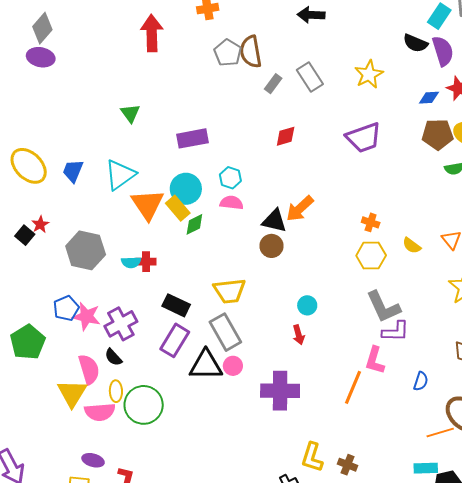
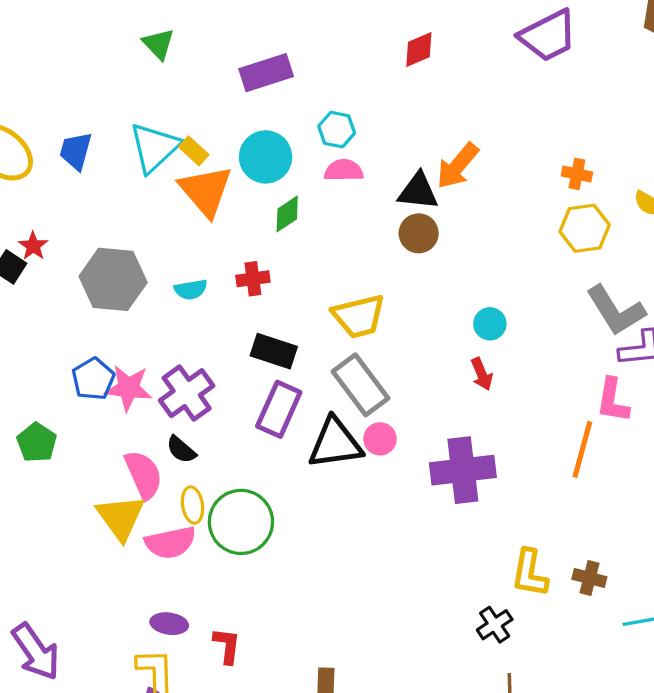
yellow rectangle: (178, 208) -> (194, 151), moved, size x0.7
red cross: (146, 262) -> (253, 279), moved
green pentagon: (28, 342) -> (37, 443), size x0.7

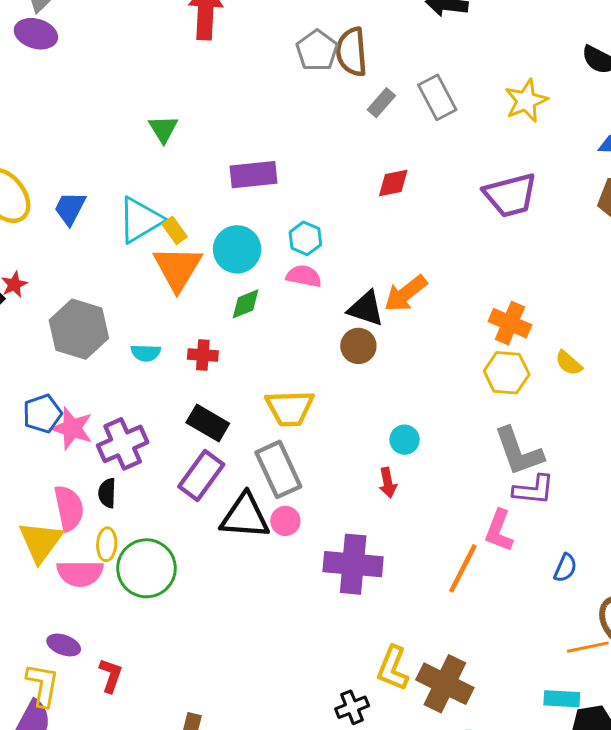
orange cross: (577, 174) -> (510, 323), size x1.5
black semicircle: (181, 450) -> (107, 493), turned 40
brown cross: (589, 578) -> (445, 684), size x1.8

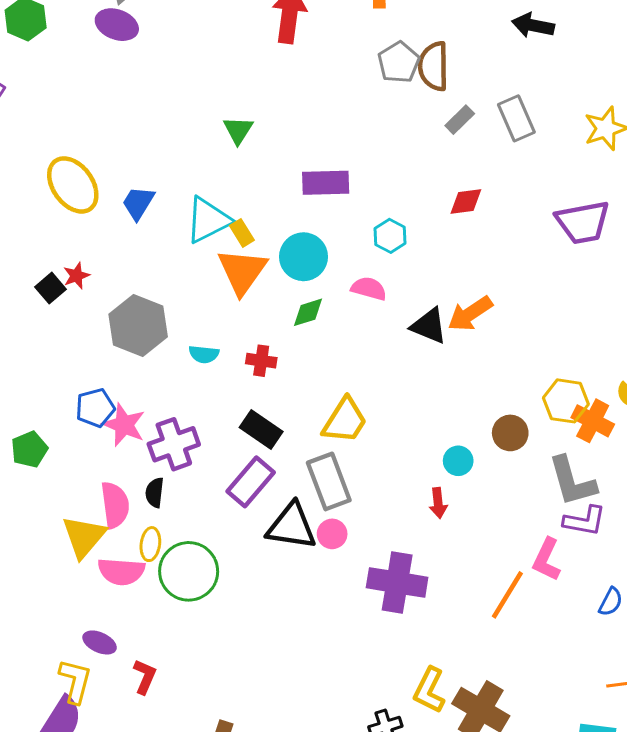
cyan hexagon: (305, 238) -> (390, 236), moved
orange cross: (510, 323) -> (593, 421), moved
brown circle: (358, 346) -> (510, 433), moved
yellow trapezoid: (290, 408) -> (345, 421), turned -60

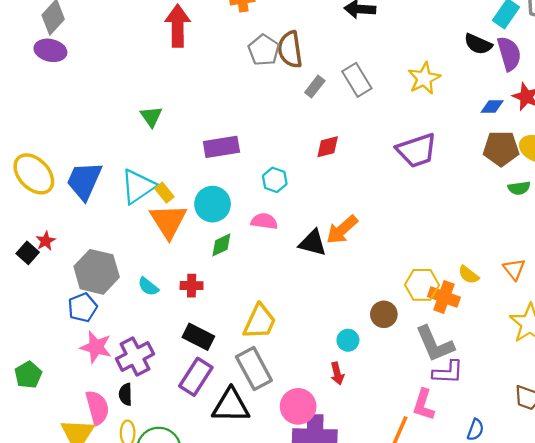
blue trapezoid: (138, 203) -> (84, 181), size x1.5
cyan semicircle: (204, 354) -> (148, 287), turned 40
blue pentagon: (95, 408) -> (83, 307), moved
pink circle: (332, 534) -> (298, 406), moved, size x1.6

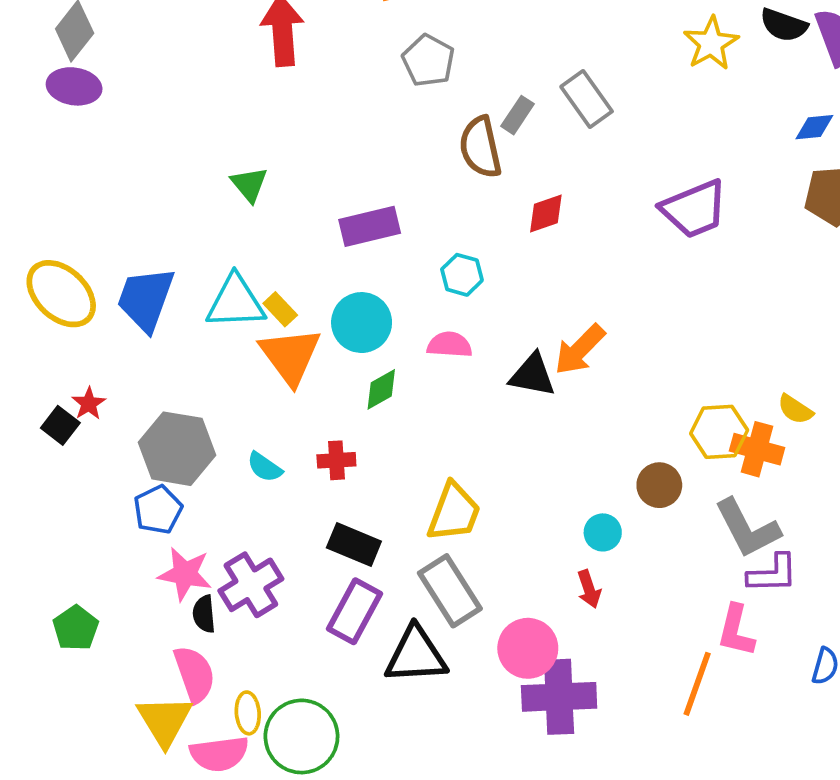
brown semicircle: (290, 49) -> (480, 147), moved
yellow star: (424, 78) -> (711, 43), moved
cyan triangle: (138, 186) -> (236, 302), turned 36
black semicircle: (126, 394) -> (204, 614), moved

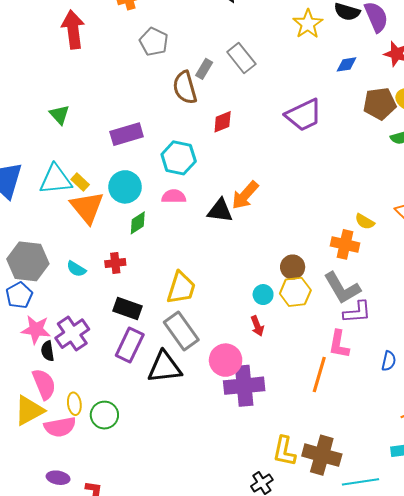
blue diamond: (814, 127) -> (346, 64), moved
cyan hexagon: (462, 275) -> (179, 158), size x1.5
yellow hexagon: (719, 432) -> (295, 292), moved
yellow triangle: (165, 721) -> (29, 411), turned 36
green circle: (301, 736) -> (104, 415), size x0.7

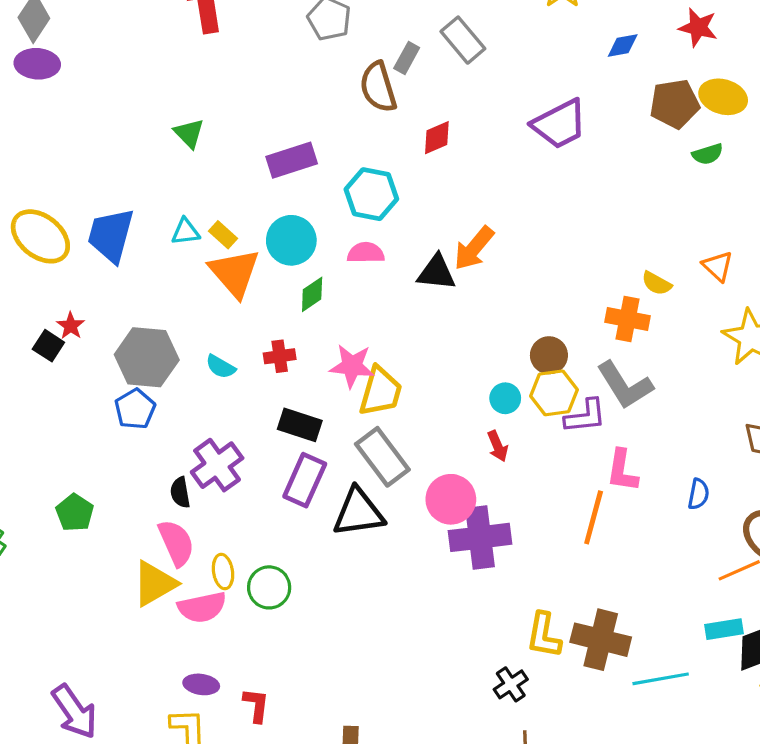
cyan triangle: (56, 179) -> (186, 232), size x0.6
purple L-shape: (357, 312) -> (585, 416), moved
pink star: (36, 330) -> (352, 366), moved

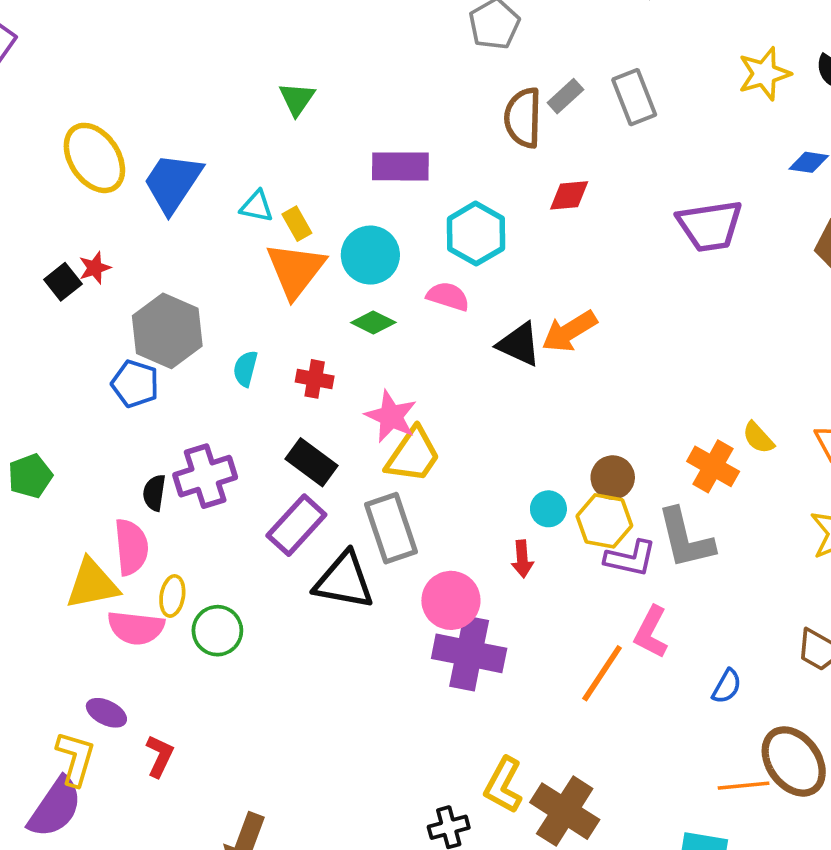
green diamond: (312, 294) -> (373, 323), turned 42
cyan semicircle: (221, 367) -> (245, 369), turned 56
blue pentagon: (135, 409) -> (135, 384), turned 30

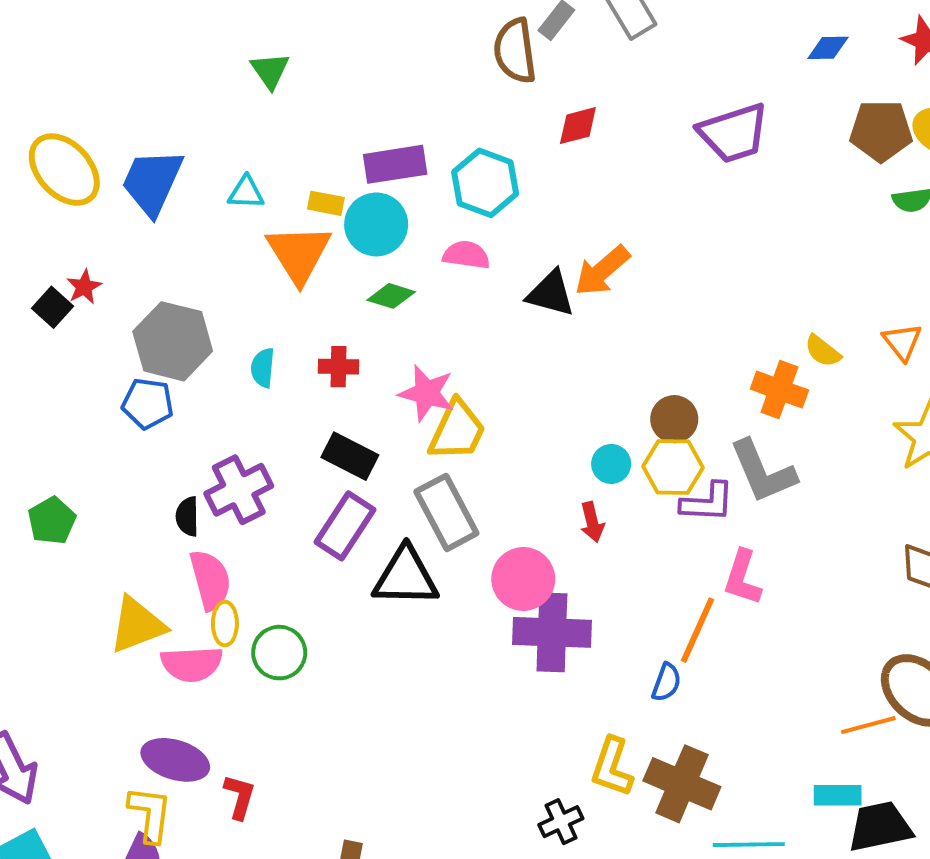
purple rectangle: (400, 166) -> (395, 164), moved
yellow rectangle: (297, 224) -> (326, 203), moved, turned -40
pink semicircle: (131, 547) -> (210, 580), moved
blue semicircle: (727, 686) -> (666, 682), moved
purple ellipse: (106, 713) -> (175, 760), size x1.5

